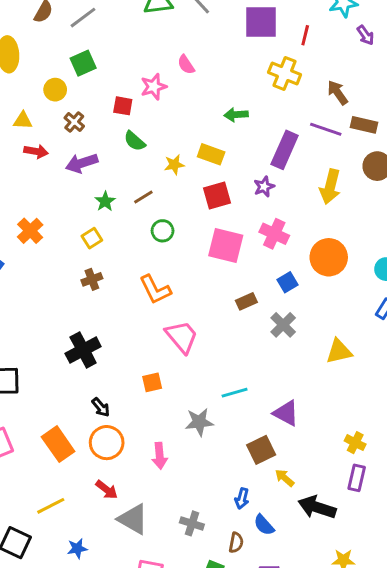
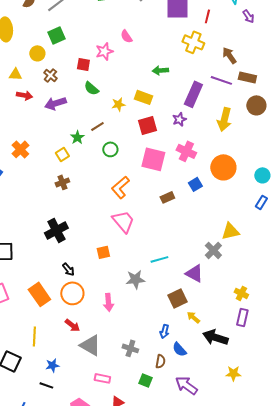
green star: (105, 201) -> (77, 137), moved
orange L-shape: (155, 290) -> (120, 187), moved, turned 75
gray cross: (283, 325) -> (213, 250), moved
yellow line: (51, 506) -> (34, 336), turned -60

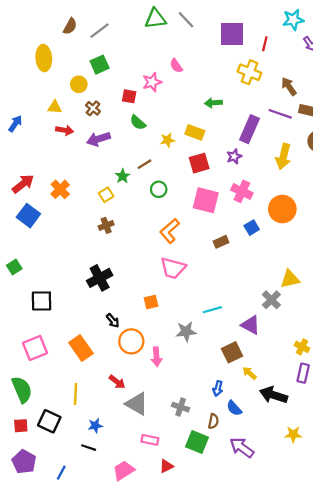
pink trapezoid: (123, 221) -> (173, 268), turned 145
orange circle: (72, 293) -> (131, 341), moved
green square: (145, 380) -> (197, 442), size x1.5

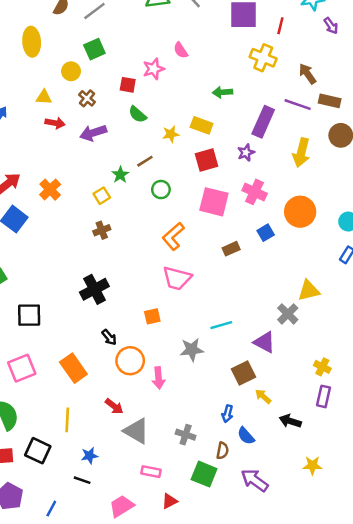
black arrow: (274, 395) -> (290, 421), size x0.7

